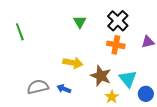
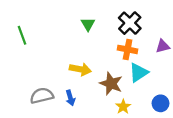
cyan triangle: (128, 79) -> (139, 73), moved, turned 36
blue arrow: (64, 89) -> (70, 98), turned -128

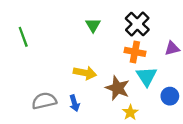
cyan triangle: (139, 73) -> (147, 76), turned -30
blue circle: (161, 103) -> (170, 96), moved

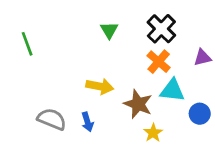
orange cross: (135, 52) -> (159, 62), turned 30
cyan triangle: (147, 76) -> (172, 90), turned -50
gray semicircle: (44, 101) -> (52, 119), turned 35

